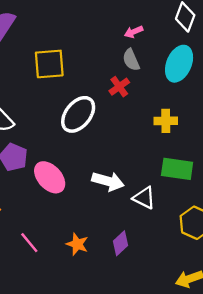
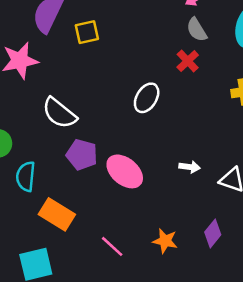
yellow square: (49, 64) -> (87, 32), moved, size x0.7
white ellipse: (78, 114) -> (147, 98), size x0.7
white arrow: (108, 181) -> (190, 167), size x0.6

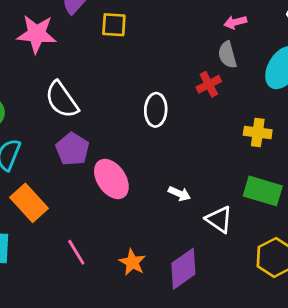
white ellipse: (147, 98) -> (156, 110), turned -44
purple diamond: (213, 233) -> (183, 269), size x1.4

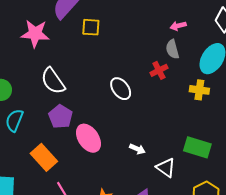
white ellipse: (156, 110) -> (121, 89), turned -40
yellow cross: (258, 132) -> (199, 90), moved
orange rectangle: (29, 203) -> (44, 157), moved

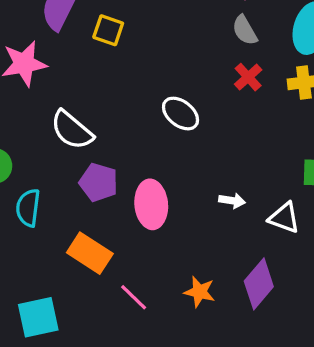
yellow square: (91, 27) -> (108, 30), turned 30
red cross: (159, 70) -> (248, 77), moved
pink ellipse: (88, 138) -> (151, 204), turned 44

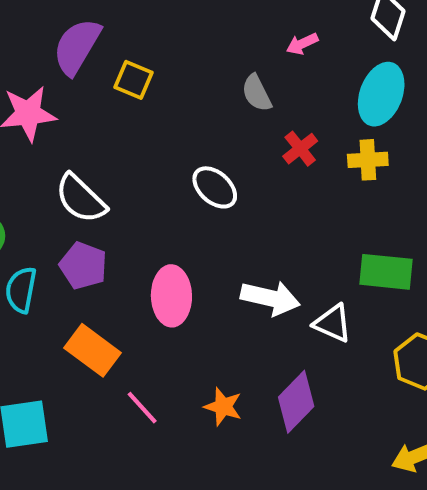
gray semicircle: (245, 30) -> (257, 93), moved
purple pentagon: (99, 182) -> (83, 266), moved
white arrow: (232, 201) -> (270, 298), size x1.8

